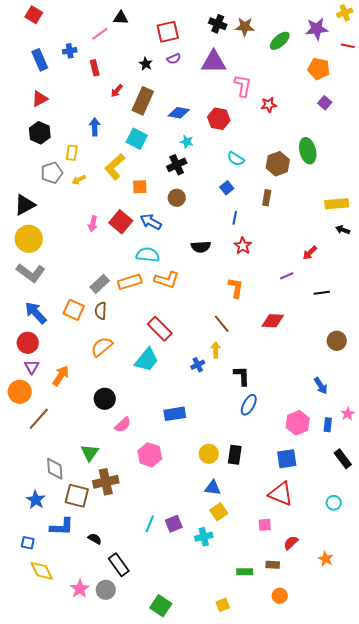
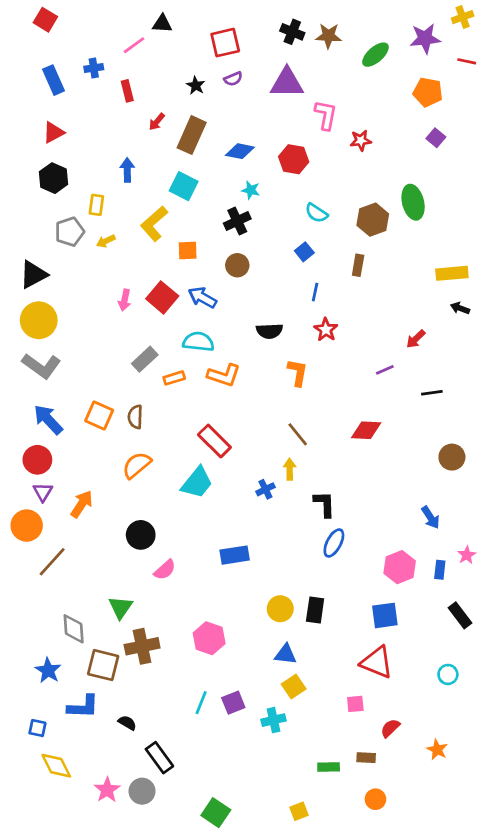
orange rectangle: (130, 282) -> (174, 378), size x0.7
gray rectangle: (100, 284) -> (145, 359), moved
orange L-shape: (236, 288) -> (298, 373), moved
pink hexagon: (150, 455) -> (209, 638), moved

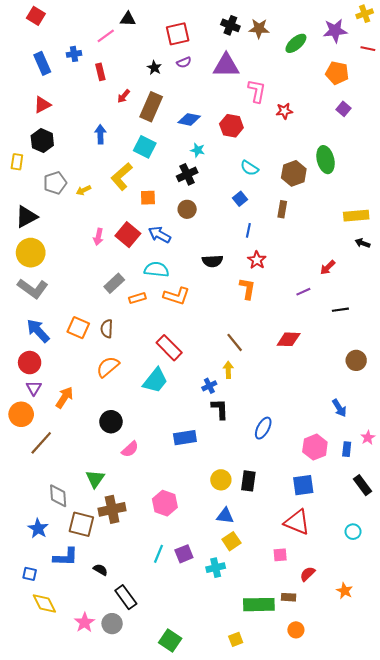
yellow rectangle: (96, 205) -> (17, 162), moved
orange L-shape: (298, 373) -> (247, 289), moved
black L-shape: (324, 504) -> (220, 409), moved
green rectangle: (329, 767) -> (259, 605), size x1.8

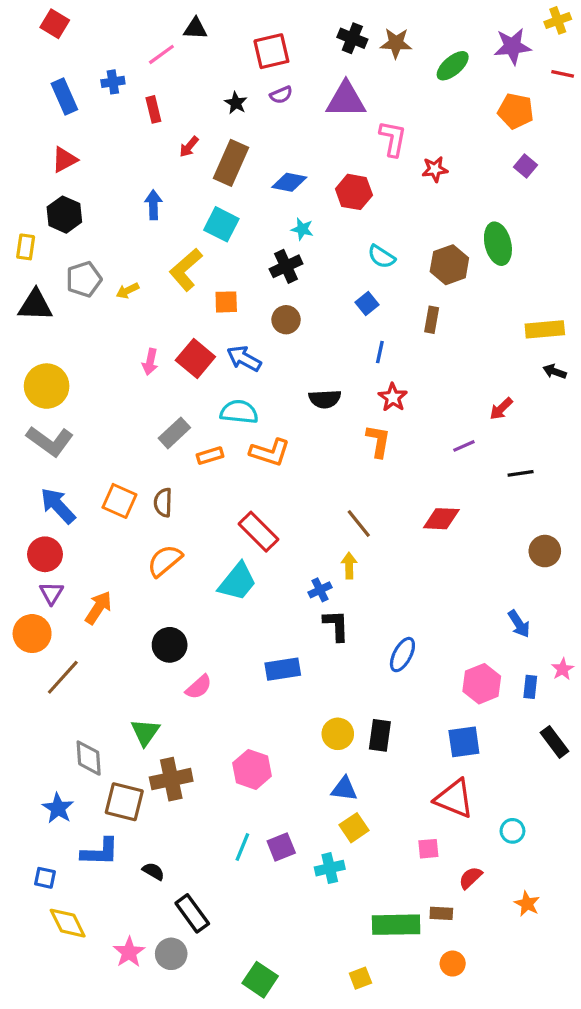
black triangle: (26, 217) -> (35, 305), moved, turned 30
cyan circle: (353, 532) -> (512, 831), moved

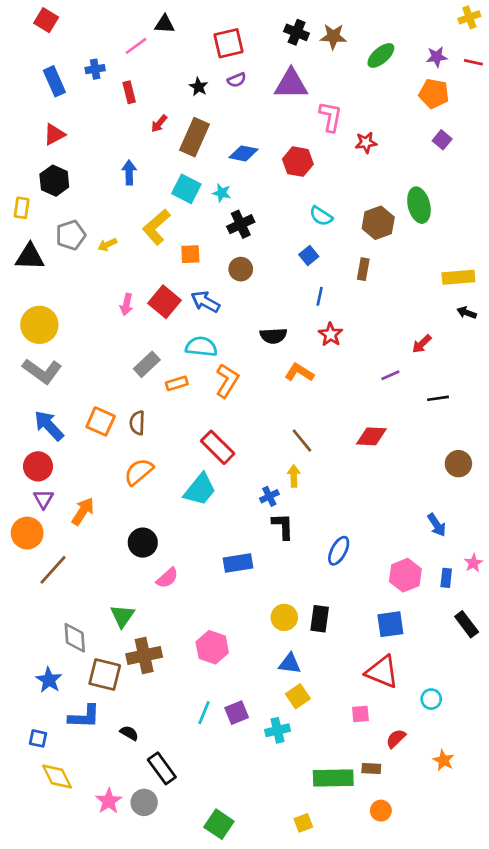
purple star: (512, 46) -> (437, 57), moved, size x0.7
cyan star: (302, 229) -> (222, 193), moved
orange L-shape: (378, 441) -> (299, 372), moved, turned -68
orange L-shape: (270, 452) -> (227, 381), turned -76

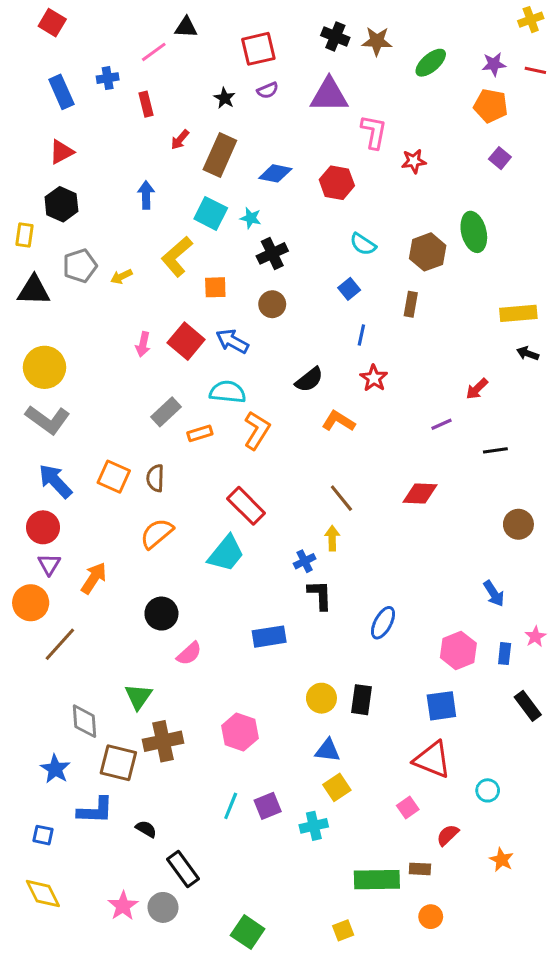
black semicircle: (273, 336) -> (309, 380), turned -35
pink square: (360, 714) -> (408, 807), turned -30
yellow diamond: (57, 777) -> (43, 894), moved

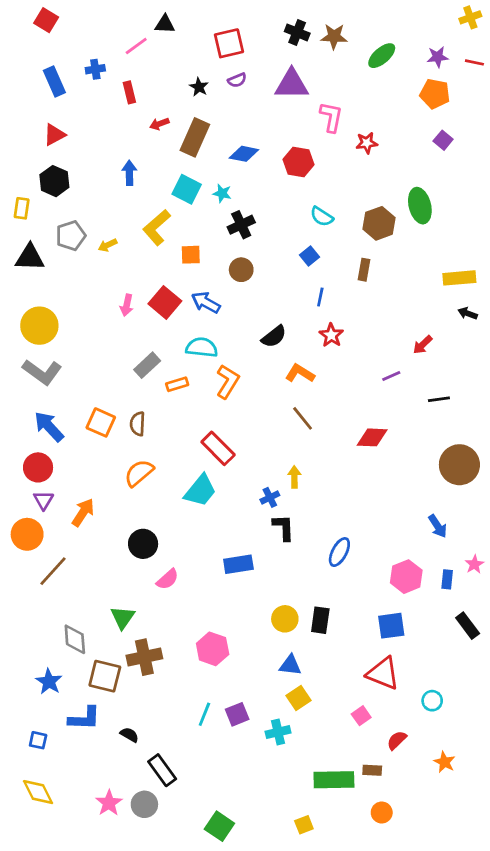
red arrow: (180, 140) -> (159, 124), turned 30
brown line: (341, 498) -> (303, 418), moved
brown circle: (518, 524) -> (459, 465), size x1.5

